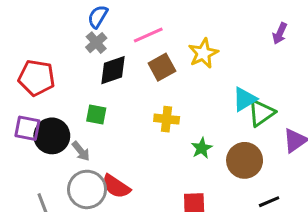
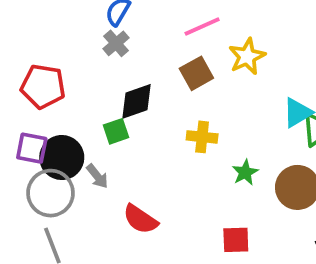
pink line: (148, 35) -> (202, 27), moved
black diamond: (113, 70) -> (137, 101), moved
green square: (96, 114) -> (116, 131), turned -30
gray circle: (87, 189) -> (51, 193), moved

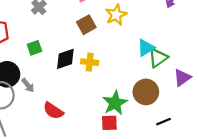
black diamond: (137, 101) -> (65, 59), moved
green square: (116, 131) -> (35, 48), moved
green star: (245, 172) -> (115, 103), moved, size x1.6

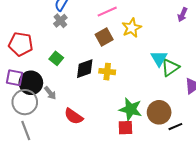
green square: (35, 48) -> (56, 58), turned -32
cyan triangle: (146, 48) -> (159, 58), turned -30
brown circle: (146, 92) -> (159, 112), moved
green star: (115, 103) -> (131, 109), turned -30

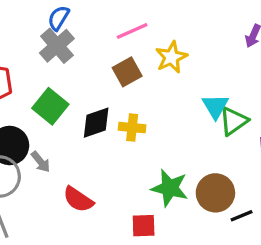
gray cross: (60, 21) -> (57, 46), size x1.5
green square: (56, 58) -> (50, 106), size x1.5
red square: (125, 128) -> (144, 226), moved

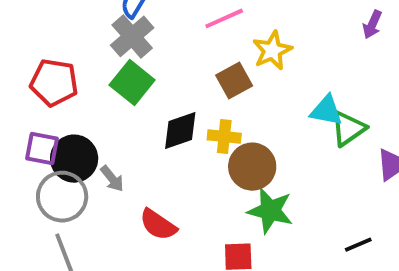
brown square: (127, 72) -> (234, 80), moved
green square: (50, 106) -> (132, 82), moved
cyan triangle: (215, 106) -> (326, 111), turned -48
brown circle: (215, 193) -> (252, 167), moved

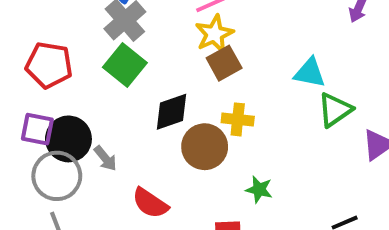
yellow star: (272, 50) -> (214, 34), moved
cyan triangle: (326, 111) -> (310, 73), moved
yellow cross: (224, 137) -> (238, 119), moved
brown circle: (252, 167) -> (205, 147), moved
green star: (270, 211) -> (259, 189), size x0.6

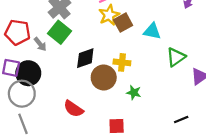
brown square: (224, 63) -> (123, 23), moved
cyan triangle: (310, 73) -> (152, 31), moved
gray arrow: (105, 158) -> (40, 44), moved
green star: (259, 189) -> (134, 93), moved

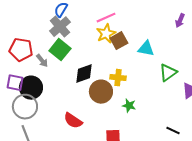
black line: (181, 120) -> (173, 131), turned 48

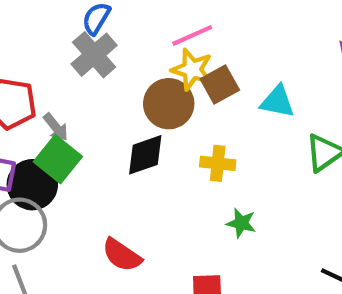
yellow star: (106, 34) -> (192, 70), turned -30
green square: (60, 50) -> (58, 159), moved
brown circle: (101, 92) -> (169, 104), moved

